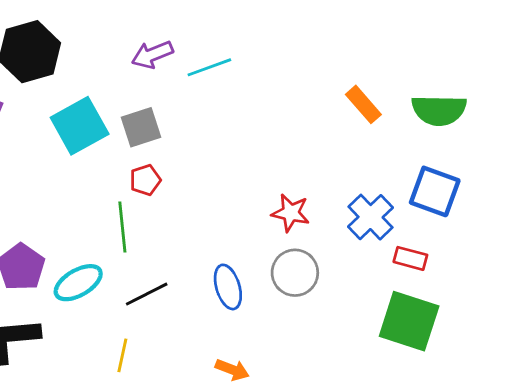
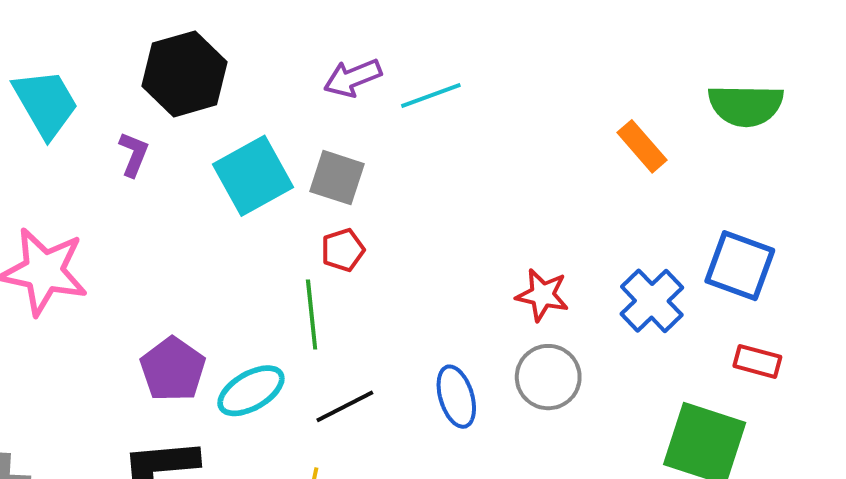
green semicircle: (439, 110) -> (746, 105), moved
gray square: (141, 127) -> (337, 178), turned 36
red rectangle: (410, 258) -> (757, 361), moved

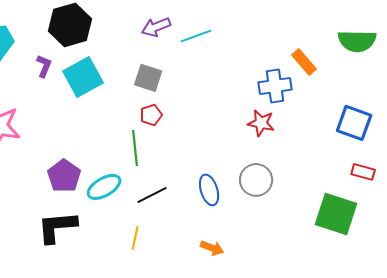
cyan square: (253, 176) -> (83, 77), moved
red star: (542, 295) -> (261, 123), moved
blue cross: (652, 301) -> (275, 86), moved, turned 36

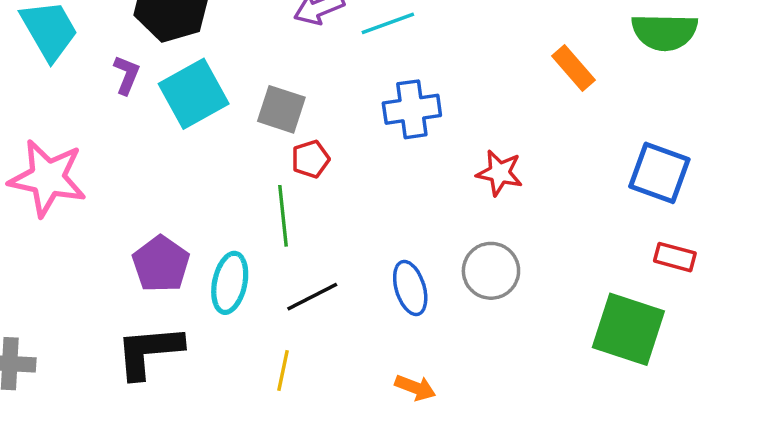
gray square: (148, 78) -> (281, 109), moved
blue cross: (275, 86) -> (412, 109), moved
cyan ellipse: (104, 187) -> (230, 283), turned -48

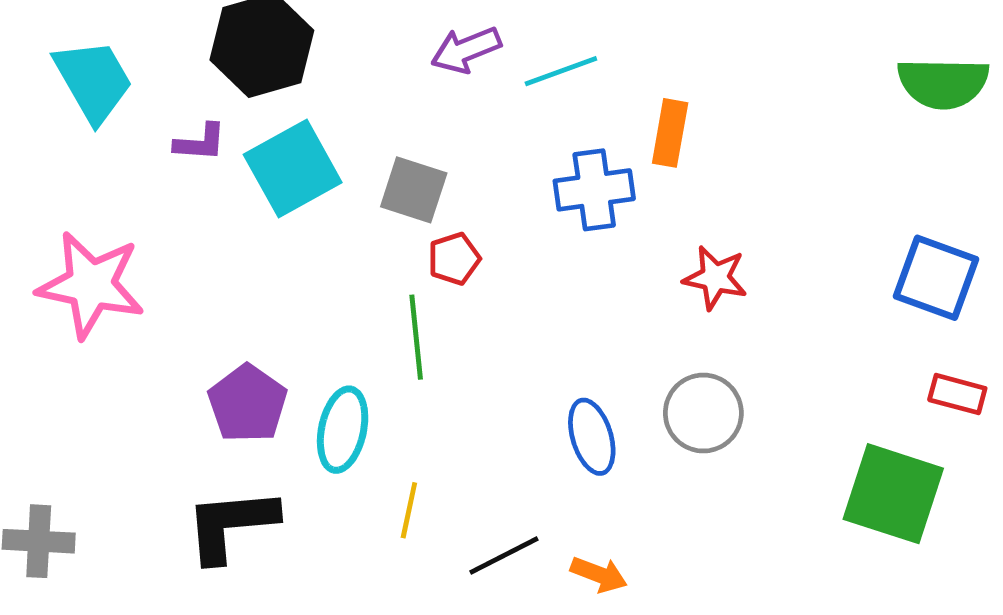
orange rectangle: (573, 68) -> (670, 133), moved, turned 51
purple L-shape: (127, 75) -> (200, 142), turned 72
black line: (312, 297) -> (504, 555), moved
yellow line: (283, 370) -> (409, 510), moved

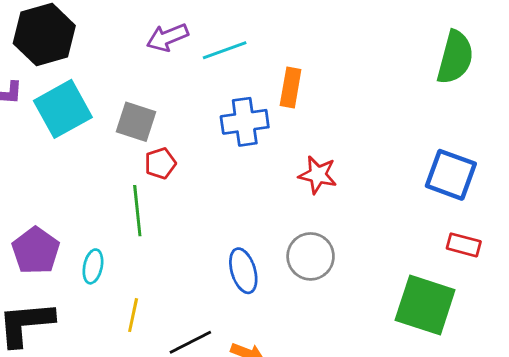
green semicircle: (943, 83) -> (455, 57), turned -76
cyan ellipse: (343, 430) -> (93, 266), size x0.7

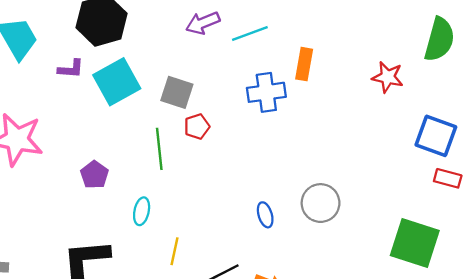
red star: (318, 175) -> (388, 77), moved
green line: (137, 211) -> (159, 149), moved
red rectangle: (464, 245) -> (448, 178), moved
purple pentagon: (36, 251) -> (94, 175), moved, size x0.7
blue ellipse: (243, 271) -> (265, 215), size x0.7

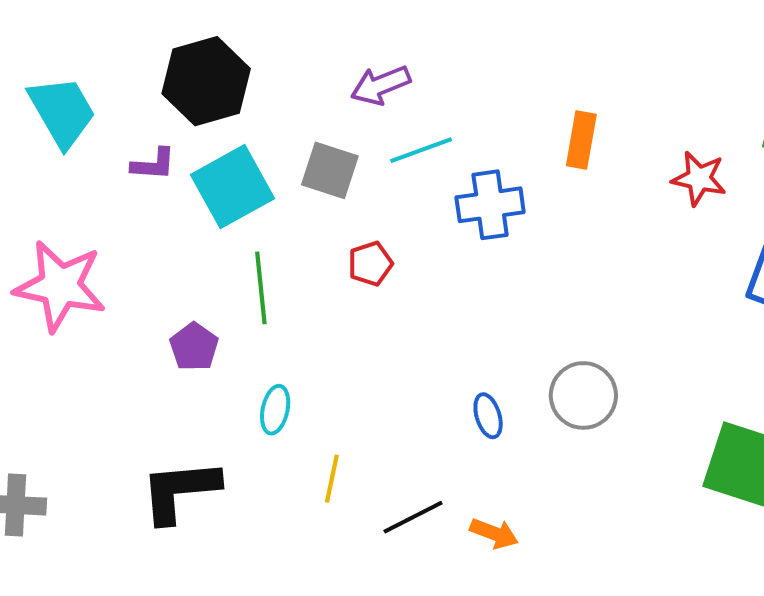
cyan line: (250, 33) -> (421, 150), moved
orange rectangle: (304, 64) -> (581, 140), moved
gray square: (177, 92) -> (330, 170), moved
green line: (159, 149) -> (261, 288), moved

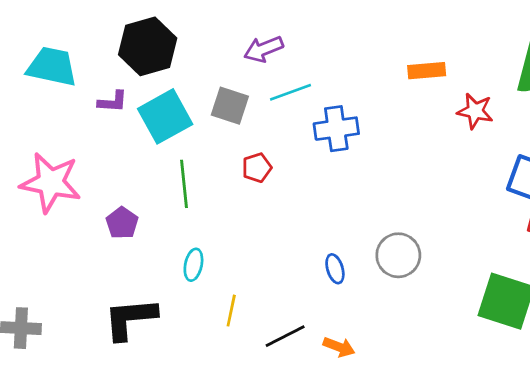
cyan trapezoid: (62, 112) -> (52, 67), turned -48
orange rectangle: (581, 140) -> (427, 71), moved, turned 75
purple pentagon: (194, 347) -> (122, 223), moved

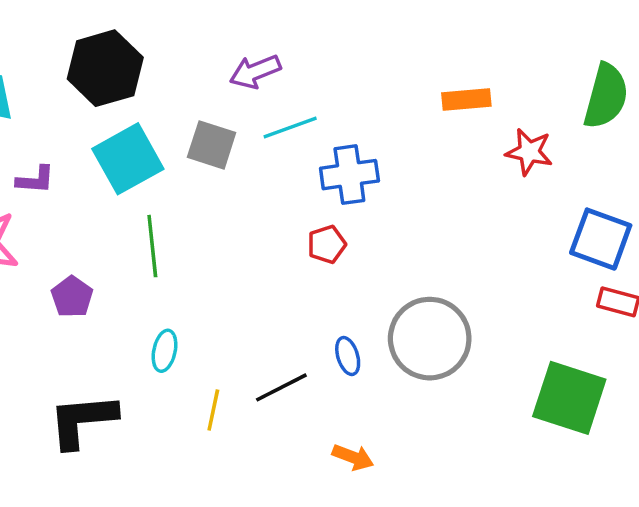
purple L-shape: (113, 102) -> (35, 180), moved
red pentagon: (257, 168) -> (327, 244), moved
gray circle: (398, 255) -> (430, 339), size x1.4
black line: (285, 336) -> (281, 387), moved

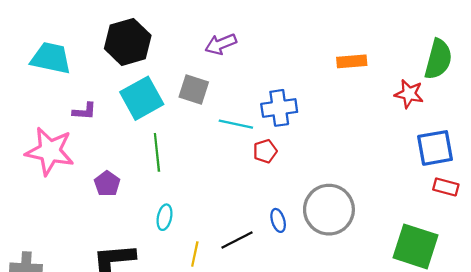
cyan line: (290, 127) -> (236, 124), moved, turned 32
red star: (529, 152) -> (409, 94), moved
blue square: (601, 239) -> (435, 148), turned -30

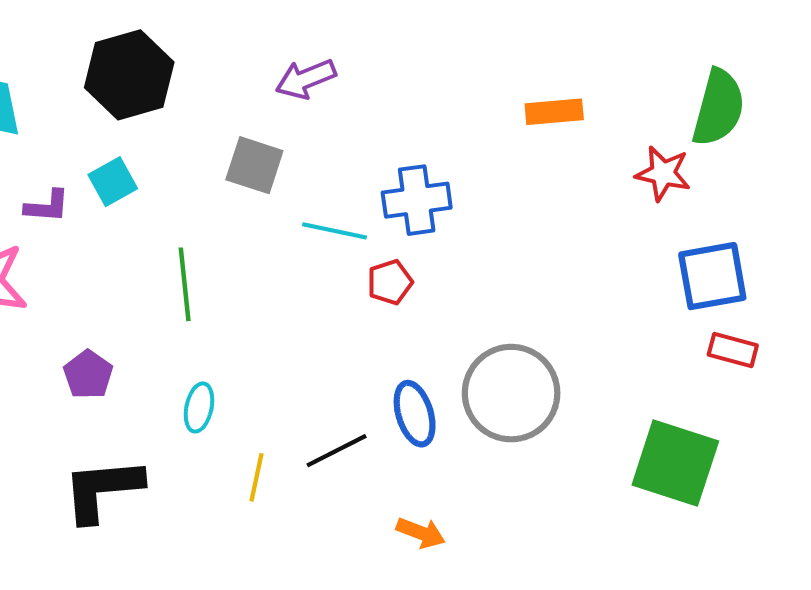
cyan square: (142, 98) -> (113, 182), moved, size x0.6
purple pentagon: (107, 184) -> (88, 375), moved
blue ellipse: (278, 220) -> (415, 414), size x1.4

